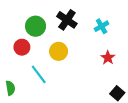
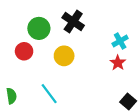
cyan cross: (102, 26) -> (120, 41), moved
cyan line: (39, 74) -> (49, 94), moved

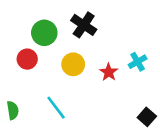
cyan cross: (120, 41) -> (138, 62), moved
red star: (118, 63) -> (109, 72), moved

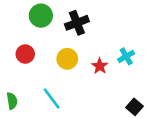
black cross: (84, 25) -> (77, 23), turned 35
green circle: (44, 33) -> (41, 16), moved

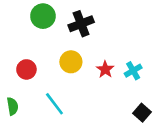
red circle: (25, 54) -> (26, 69), moved
cyan cross: (126, 56) -> (133, 71), moved

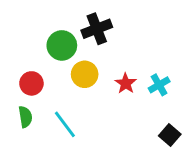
green circle: (43, 16) -> (62, 45), moved
green semicircle: (12, 106) -> (25, 117), moved

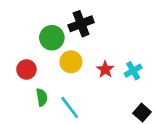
green semicircle: (25, 117) -> (42, 97), moved
cyan line: (65, 124) -> (70, 108), moved

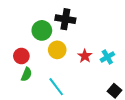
black cross: (81, 24) -> (65, 19), turned 30
green semicircle: (42, 97) -> (26, 74), moved, turned 32

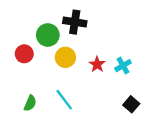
red circle: (21, 56) -> (24, 54), moved
green semicircle: (26, 74) -> (30, 103), moved

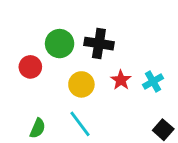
black cross: (75, 22) -> (99, 44), moved
yellow circle: (65, 57) -> (81, 84), moved

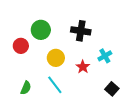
black cross: (99, 44) -> (81, 31), moved
red star: (121, 80) -> (83, 67), moved

